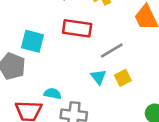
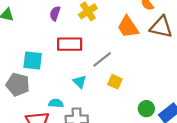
cyan triangle: (98, 77) -> (80, 82), moved
yellow square: (123, 78) -> (115, 82), turned -32

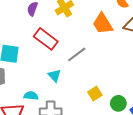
red rectangle: (70, 44) -> (46, 39), turned 35
yellow square: (115, 82) -> (95, 94), moved, turned 32

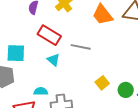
gray line: (77, 54) -> (81, 47), turned 54
cyan triangle: (54, 76) -> (54, 60), moved

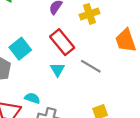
cyan square: (16, 53) -> (20, 49), turned 30

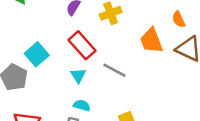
cyan semicircle: (32, 98) -> (82, 105), moved

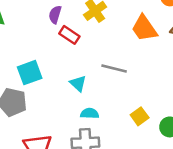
red rectangle: (82, 45) -> (69, 35), moved, size x0.7
cyan square: (37, 54) -> (30, 73), turned 35

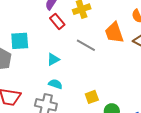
gray line: (114, 69) -> (86, 45), moved
cyan triangle: (78, 84) -> (53, 59), turned 32

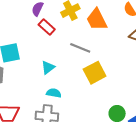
orange trapezoid: (114, 33) -> (97, 20), moved
yellow square: (92, 97) -> (95, 73), moved, size x1.5

